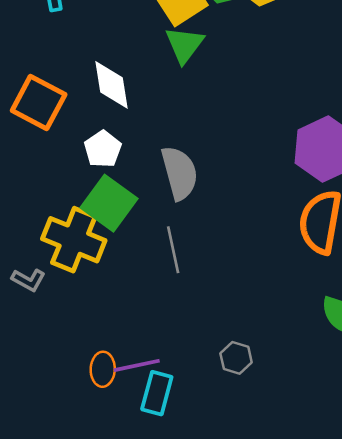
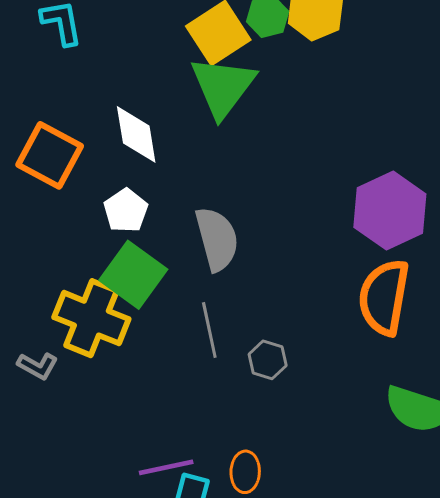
green triangle: (184, 45) -> (223, 87), size x1.4
gray hexagon: (236, 358) -> (268, 360), moved
orange ellipse: (103, 369) -> (245, 472), moved

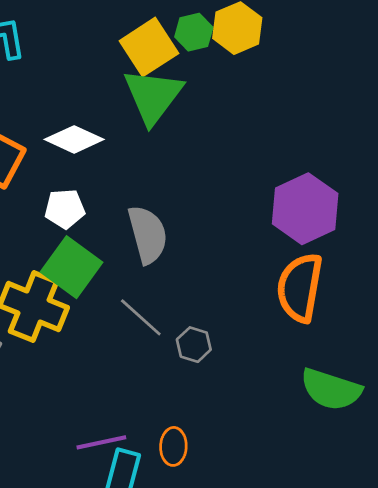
white diamond: (136, 134) -> (74, 139), turned -56
white pentagon: (126, 211) -> (65, 209), turned 30
gray line: (209, 330) -> (141, 317), turned -36

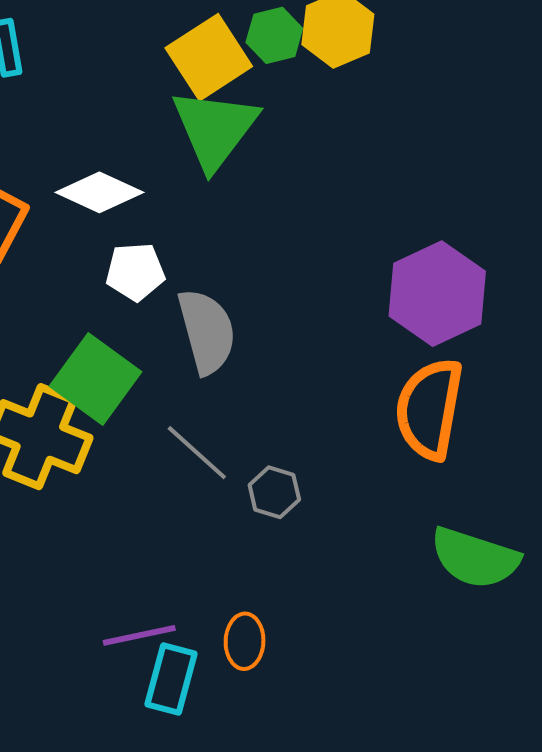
white pentagon: (65, 209) -> (135, 272), moved

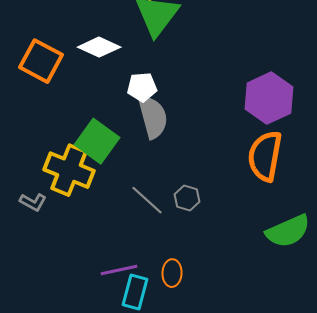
white pentagon: (135, 272) -> (142, 87), moved
gray line: (197, 453) -> (147, 200), moved
green semicircle: (475, 558) -> (288, 231), turned -42

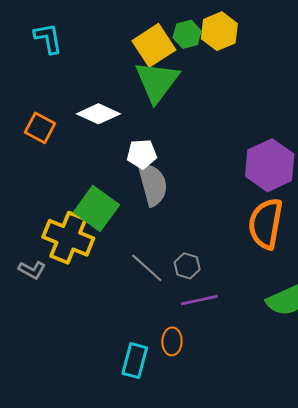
orange square: (41, 61) -> (40, 128), size x0.7
purple line: (119, 270) -> (199, 300), moved

